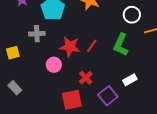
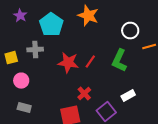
yellow square: (13, 53) -> (11, 58), moved
pink circle: (54, 65) -> (21, 81), moved
gray rectangle: (15, 88) -> (24, 108), moved, turned -32

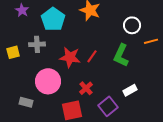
pink circle: (21, 81) -> (48, 81), moved, size x1.6

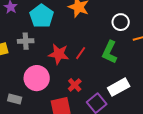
white rectangle: (130, 90) -> (119, 87), size x1.5

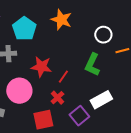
red line: (81, 53) -> (63, 77), moved

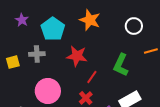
white circle: (103, 35) -> (134, 26), moved
red star: (41, 67) -> (77, 56), moved

